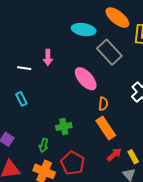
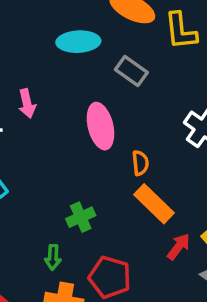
gray rectangle: (109, 52) -> (131, 71), size x0.7
pink ellipse: (86, 79) -> (101, 126), turned 40

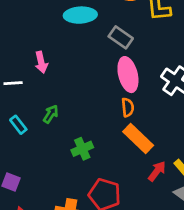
pink ellipse: (101, 126) -> (128, 75), moved
green arrow: (53, 257) -> (51, 114), moved, turned -150

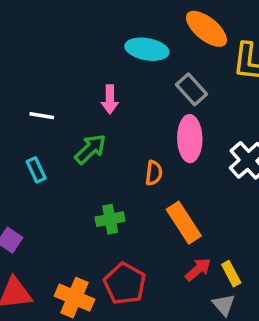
pink arrow: (41, 62) -> (110, 99), moved
orange semicircle: (128, 107) -> (154, 173), moved
green arrow: (51, 114) -> (90, 149), moved, size x1.4

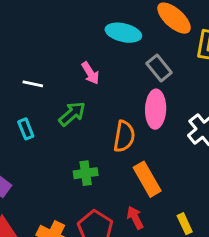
pink arrow: (110, 99) -> (90, 73), turned -35
orange semicircle: (154, 173) -> (124, 136), size x1.5
red arrow: (198, 269) -> (135, 218), moved, turned -80

